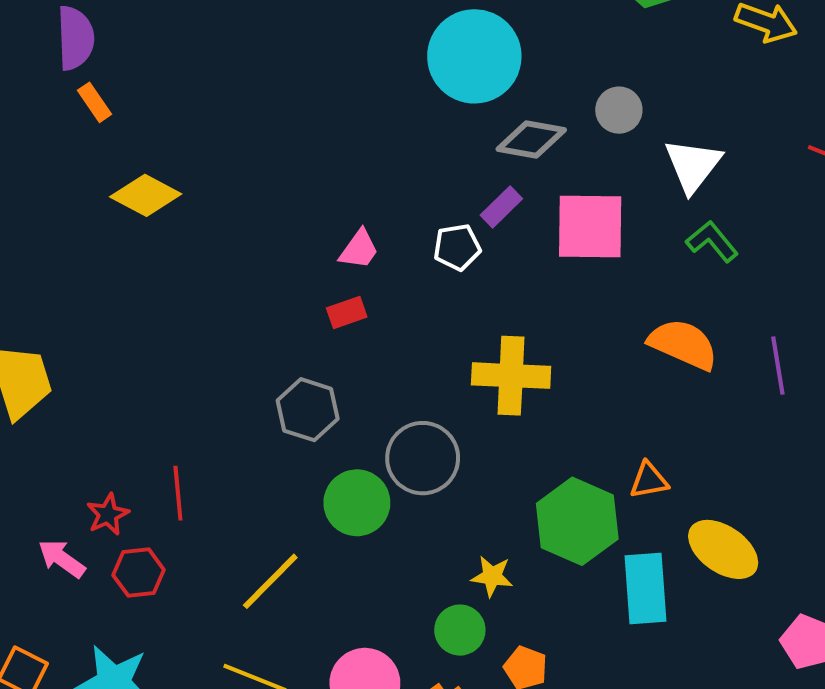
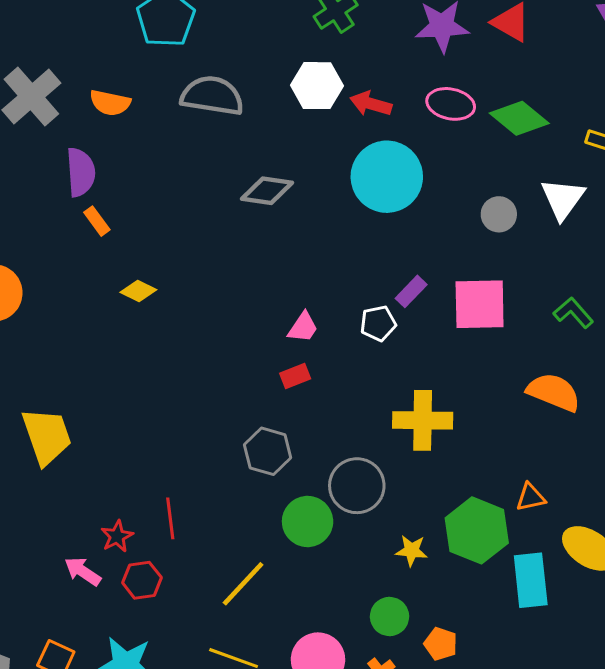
gray diamond: (531, 140) -> (267, 191), moved
white triangle: (693, 165) -> (563, 199), moved
yellow diamond: (146, 195) -> (138, 291), size x0.7
yellow star: (492, 576) -> (412, 551), moved

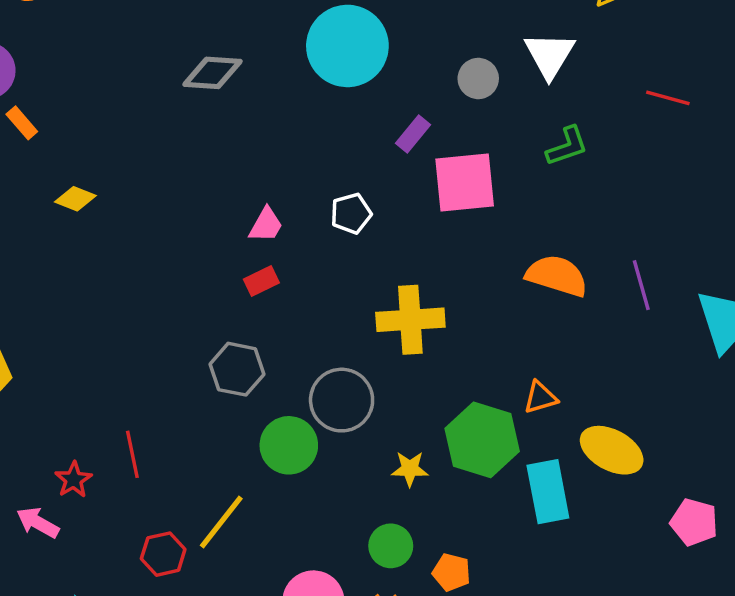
purple rectangle: (411, 291) -> (413, 134), moved
green L-shape: (573, 313) -> (567, 146), moved, turned 117
red hexagon: (142, 580) -> (163, 554), moved

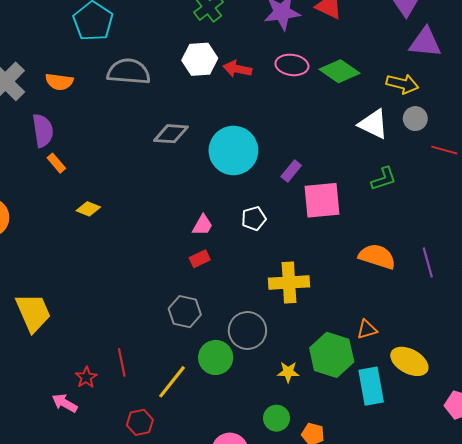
cyan circle: (347, 46) -> (233, 150), moved
white triangle: (550, 55) -> (373, 124), turned -36
gray circle: (478, 78) -> (415, 119), moved
yellow line: (221, 522) -> (172, 382), moved

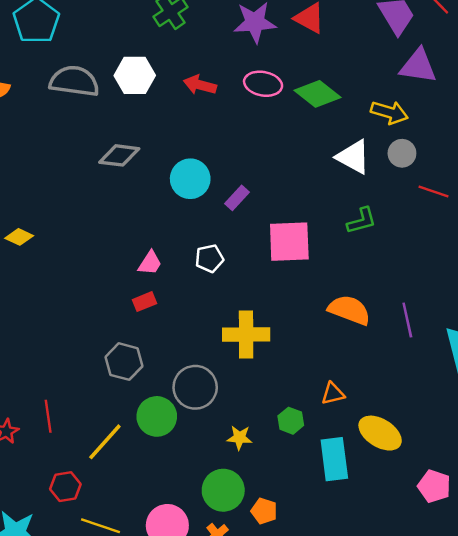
white hexagon: (200, 59) -> (135, 75), moved
cyan circle: (233, 150) -> (190, 179), size x0.7
purple rectangle: (291, 171) -> (237, 198), moved
green hexagon: (332, 355) -> (291, 421), size x0.5
green circle: (277, 418) -> (223, 490), size x1.4

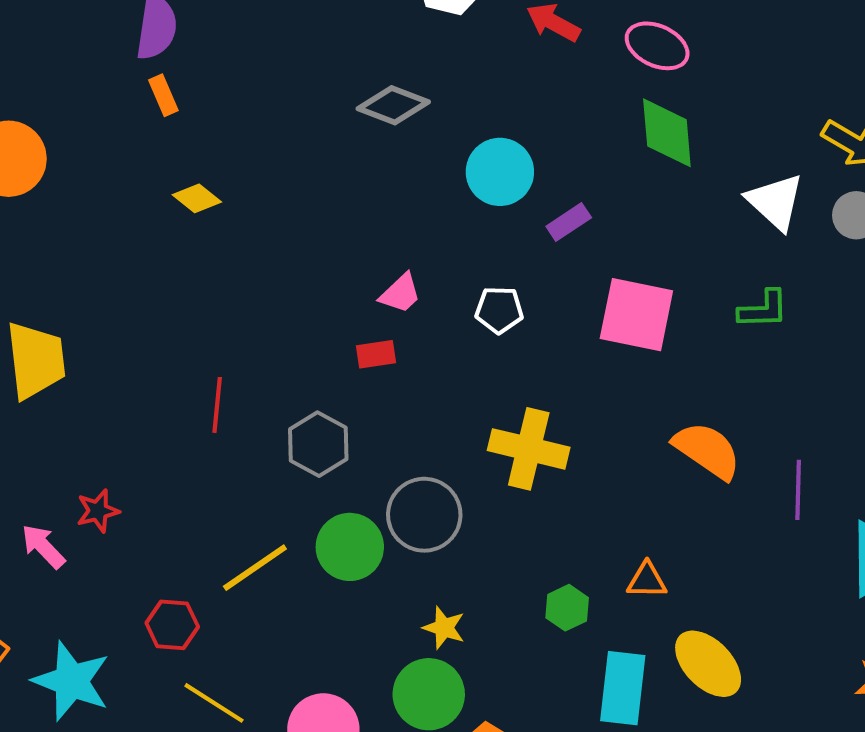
green diamond: (318, 94) -> (667, 133), moved, turned 33
red line: (48, 416) -> (217, 405), moved
yellow star: (240, 438) -> (444, 628), moved

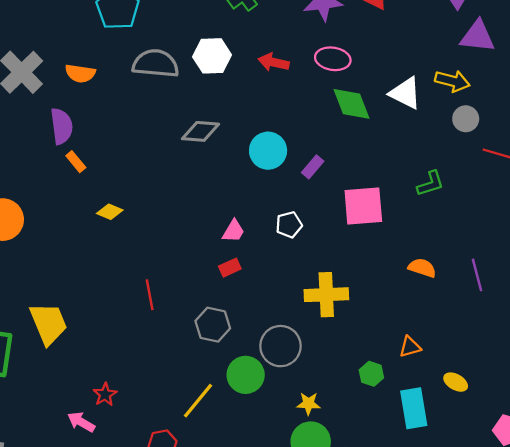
white triangle: (775, 202) -> (405, 93), moved
red line: (217, 405) -> (150, 295), moved
orange semicircle: (707, 450) -> (422, 268), size x0.7
yellow ellipse: (708, 664) -> (456, 382), size x0.6

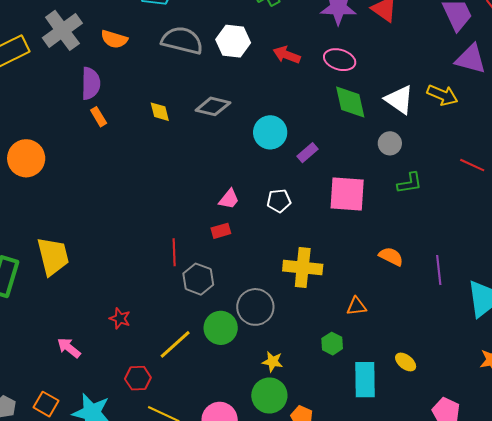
gray circle: (466, 119) -> (390, 143), moved
yellow diamond: (110, 212) -> (160, 112), moved, turned 45
red line: (150, 295) -> (174, 252), moved
orange triangle: (410, 347) -> (356, 306), moved
red star: (105, 394) -> (120, 318), moved, turned -30

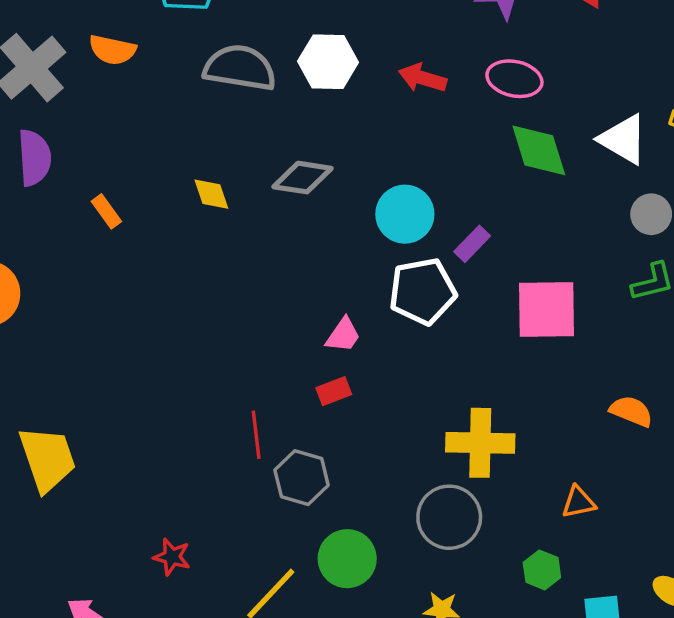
orange semicircle: (114, 39) -> (112, 50), moved
purple semicircle: (91, 83) -> (34, 158), moved
gray circle: (390, 143) -> (651, 214), moved
white pentagon: (279, 201) -> (423, 291), moved, size x1.6
gray circle: (255, 307) -> (449, 517), moved

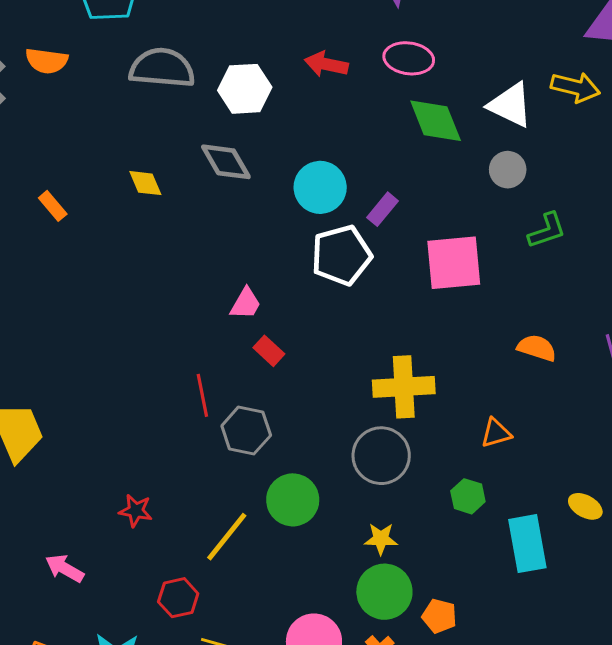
white hexagon: (328, 62) -> (245, 89), moved
gray diamond: (302, 178) -> (226, 162), turned 56
gray circle: (651, 214) -> (508, 170), moved
pink trapezoid: (343, 335) -> (246, 304), moved
red rectangle: (334, 391) -> (269, 351), turned 68

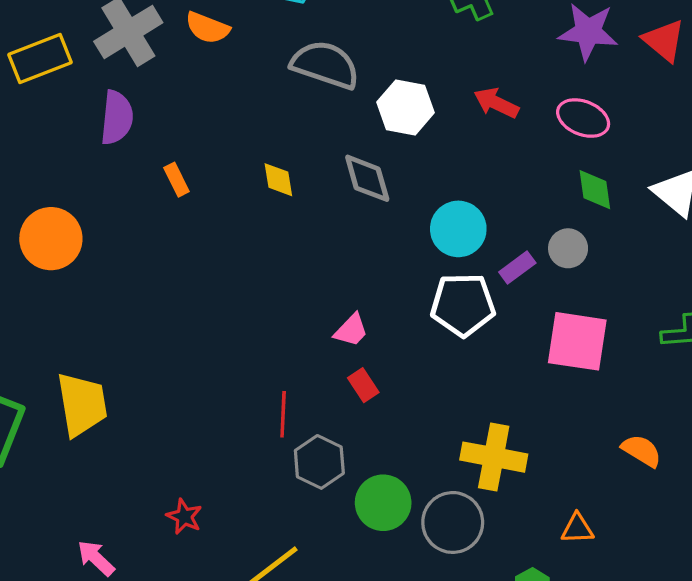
green diamond: (436, 121) -> (595, 190), size x0.7
gray circle: (508, 170) -> (568, 248), moved
green circle: (293, 500) -> (383, 503), moved

